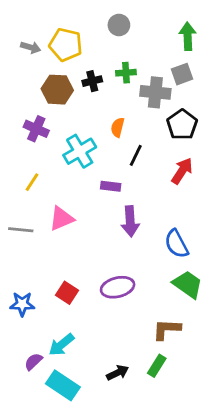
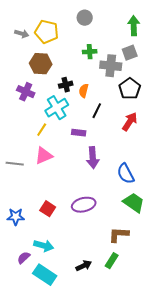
black cross: (92, 81) -> (66, 85), moved
yellow line: (32, 182) -> (42, 130), moved
cyan arrow: (61, 345) -> (44, 246), turned -126

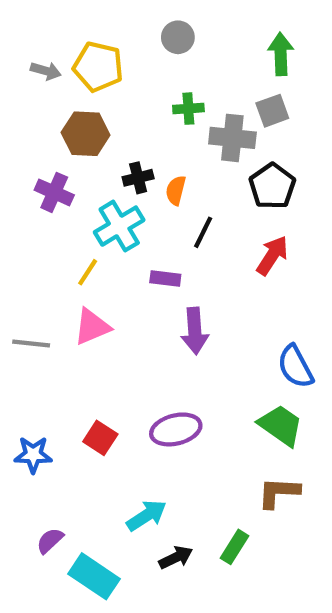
blue semicircle: (126, 174) -> (295, 367), moved
brown L-shape: (119, 235) -> (279, 492), moved
cyan arrow: (44, 246) -> (146, 515), moved, turned -48

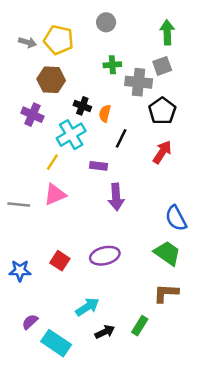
black cross: (138, 178) -> (82, 106), turned 35

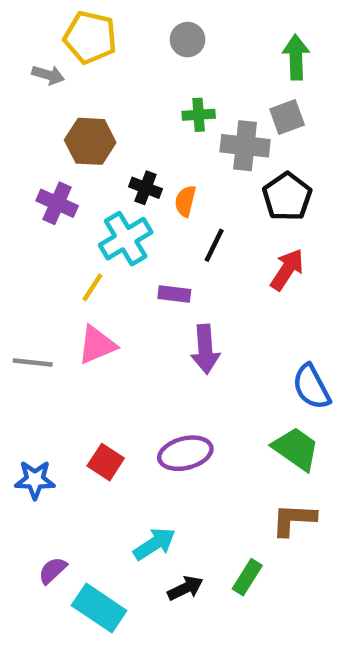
yellow pentagon: (59, 40) -> (90, 37), moved

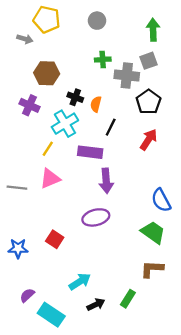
purple rectangle: (174, 294) -> (90, 152), size x1.5
purple ellipse: (185, 453) -> (96, 217), moved

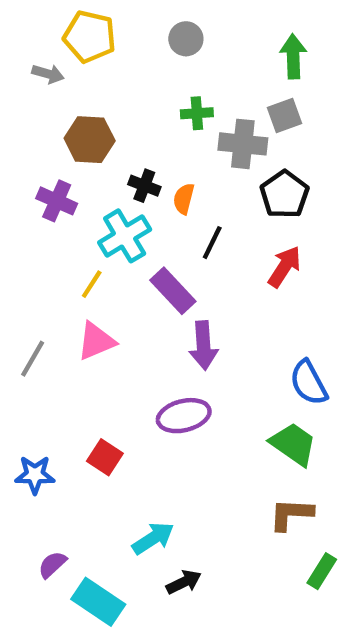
purple rectangle: (90, 152) -> (173, 291), turned 40
gray line: (17, 188) -> (33, 359), turned -66
green rectangle: (128, 299) -> (322, 571), moved

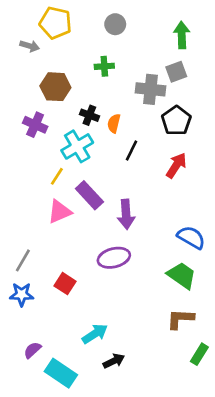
green cross: (197, 113) -> (104, 66), moved
purple rectangle: (173, 291) -> (89, 195), moved
gray line: (33, 359) -> (23, 260), moved
blue semicircle: (309, 383) -> (191, 237), turned 148

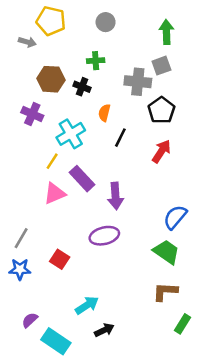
black cross: (89, 115) -> (82, 87), moved
blue semicircle: (191, 237) -> (175, 217), turned -80

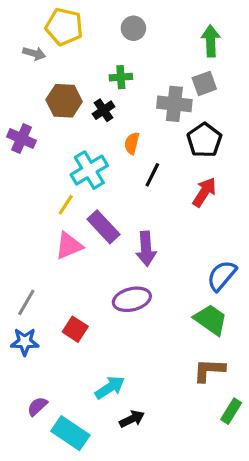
black cross: (82, 87) -> (103, 110), turned 35
purple cross: (32, 114) -> (22, 139), moved

